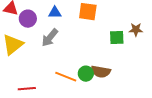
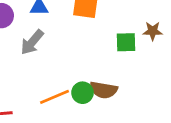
orange line: (66, 77) -> (55, 97), turned -45

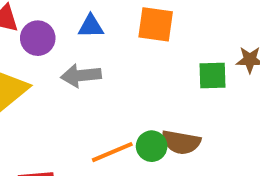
gray arrow: (32, 42) -> (81, 75), turned 44

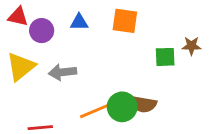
gray arrow: (81, 75) -> (62, 72), moved
green circle: (152, 146) -> (122, 107), size x1.4

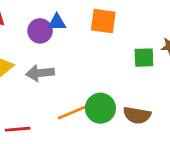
purple circle: (42, 31) -> (40, 31), moved
brown semicircle: (143, 104) -> (137, 115), moved

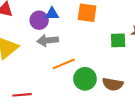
gray arrow: (40, 73) -> (48, 40), moved
orange line: (72, 112) -> (64, 64), moved

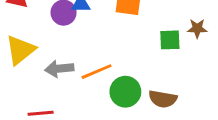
gray arrow: (48, 40) -> (59, 69), moved

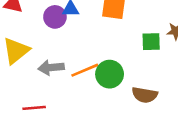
green circle: (125, 92) -> (110, 74), moved

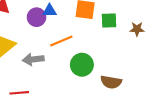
green square: (151, 42) -> (109, 20), moved
orange line: (85, 70) -> (61, 41), moved

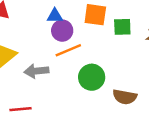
purple circle: (37, 17) -> (62, 31), moved

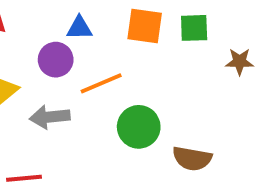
green square: (122, 27) -> (194, 28), moved
purple circle: (62, 31) -> (56, 60), moved

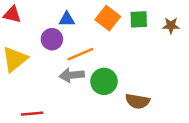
orange square: (145, 26) -> (108, 18), turned 30
brown star: (240, 62) -> (171, 26), moved
gray arrow: (50, 117) -> (72, 75), moved

